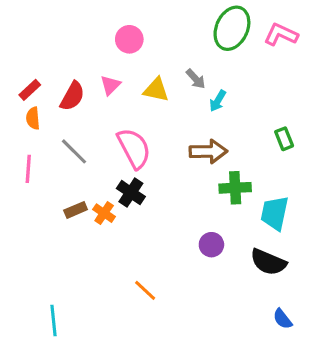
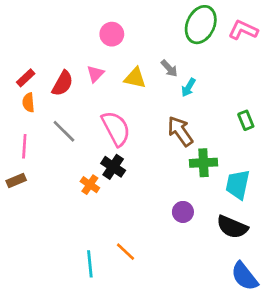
brown arrow: (208, 151) -> (180, 131), turned -124
brown rectangle: (76, 210) -> (16, 180), moved
blue semicircle: (283, 319) -> (244, 276), size x1.6
cyan line: (53, 320) -> (90, 264), moved

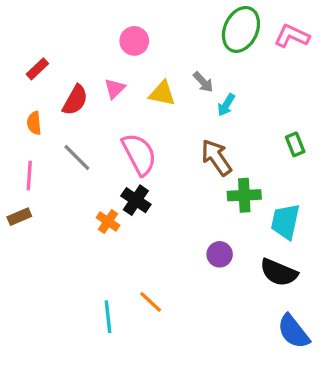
red rectangle: (26, 78) -> (37, 69), moved

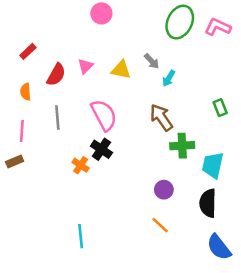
pink circle: (134, 41) -> (101, 13), moved
gray line: (77, 157) -> (57, 117), turned 40
black semicircle: (279, 272) -> (208, 203), turned 68
orange line: (151, 302) -> (160, 225), moved

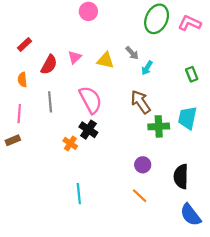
green rectangle: (220, 108) -> (192, 74), moved
cyan trapezoid: (213, 165) -> (187, 118), moved
cyan line: (81, 236) -> (79, 194), moved

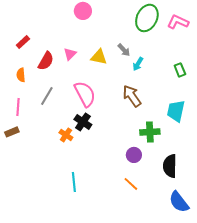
gray line: (50, 102) -> (47, 96), turned 36
green cross: (159, 126) -> (150, 132), moved

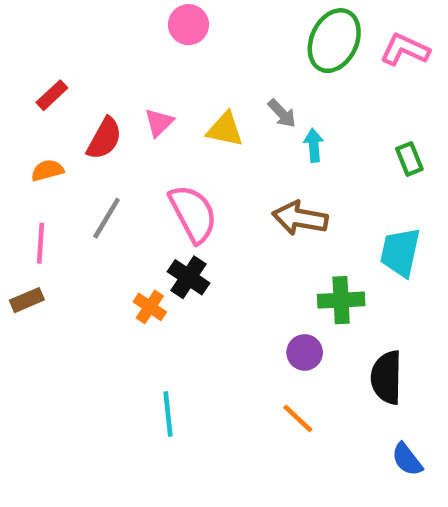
cyan arrow: (138, 64) -> (314, 145), turned 144
orange semicircle: (21, 75) -> (47, 170), turned 80
brown arrow: (132, 96) -> (300, 218), turned -45
blue semicircle: (179, 202) -> (407, 459), size x0.7

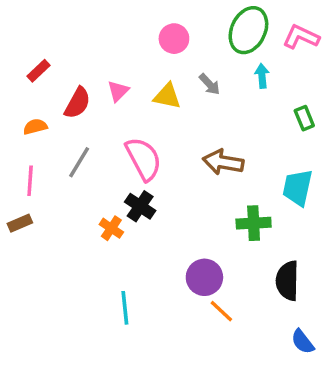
pink circle: (189, 25) -> (174, 39), moved
cyan arrow: (314, 145) -> (262, 76), moved
purple circle: (305, 352) -> (204, 277), moved, size x1.4

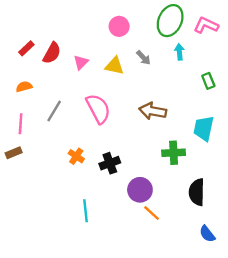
red semicircle: (77, 103) -> (52, 53), moved
black cross: (140, 206) -> (110, 163), moved, turned 36

